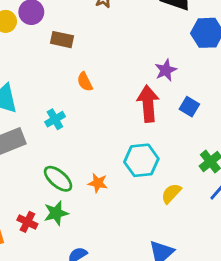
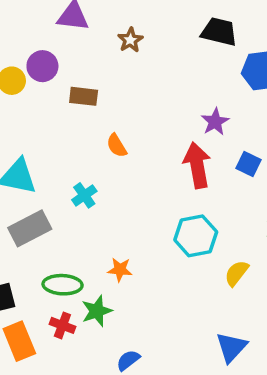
green ellipse: (58, 179) -> (63, 285), moved, turned -32
orange star: (98, 183) -> (120, 270), moved

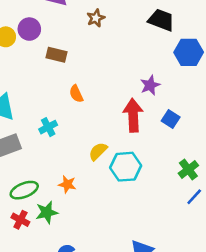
yellow semicircle: (237, 273) -> (98, 151), moved
green ellipse: (63, 285) -> (24, 190), turned -32

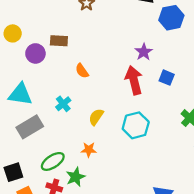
purple circle: (29, 29) -> (35, 53), moved
yellow semicircle: (98, 151) -> (96, 117), moved

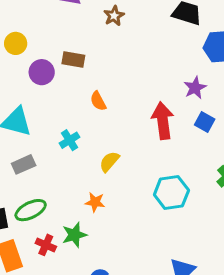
purple star: (144, 52) -> (195, 88), moved
cyan hexagon: (136, 125) -> (171, 193), moved
gray rectangle: (30, 127) -> (24, 164), size x0.7
green ellipse: (53, 161) -> (31, 210), moved

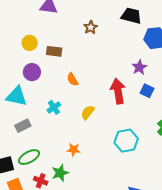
brown star: (114, 16) -> (91, 27), moved
yellow circle: (16, 43) -> (30, 43), moved
purple circle: (42, 72) -> (32, 72), moved
yellow semicircle: (109, 162) -> (88, 112), moved

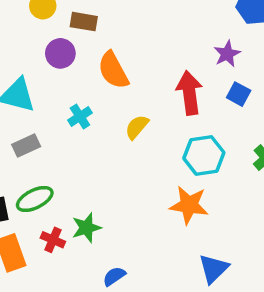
purple circle: (32, 72) -> (60, 53), moved
orange semicircle: (73, 79) -> (113, 70), size x1.6
cyan hexagon: (126, 141) -> (204, 155), moved
orange star: (74, 150) -> (189, 205), moved, size x1.6

